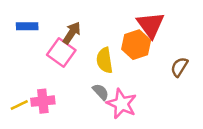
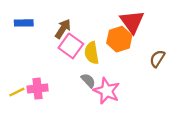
pink square: (61, 52) -> (71, 46), moved

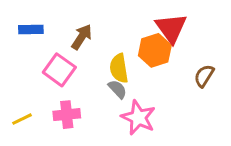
pink square: (71, 46) -> (59, 70), moved
gray semicircle: (88, 81) -> (117, 89), moved
pink cross: (38, 89) -> (67, 115), moved

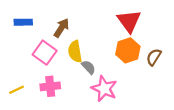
orange hexagon: (155, 50) -> (128, 50), moved
yellow semicircle: (119, 68) -> (75, 51), moved

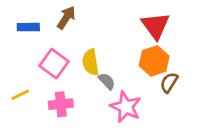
brown arrow: (61, 28) -> (66, 18), moved
brown semicircle: (154, 57) -> (169, 83), moved
yellow line: (16, 90) -> (20, 95), moved

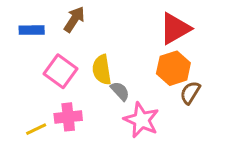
red triangle: (156, 26) -> (175, 29), turned 36
yellow line: (20, 95) -> (36, 129), moved

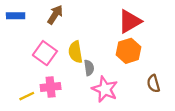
blue rectangle: (32, 30) -> (16, 16), moved
gray semicircle: (120, 91) -> (89, 68), turned 35
brown semicircle: (190, 93) -> (153, 84), moved, turned -48

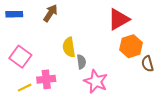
orange hexagon: (129, 51) -> (131, 46), moved
pink square: (45, 53) -> (20, 57), moved
brown semicircle: (153, 84) -> (147, 64), moved

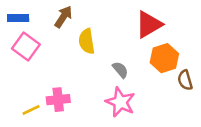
yellow semicircle: (69, 47) -> (87, 41), moved
pink square: (20, 57) -> (26, 46), moved
gray semicircle: (81, 62) -> (120, 70), moved, turned -32

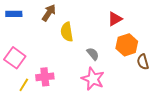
red triangle: (149, 24) -> (115, 19), size x0.7
pink square: (26, 46) -> (15, 58), moved
yellow line: (31, 110) -> (24, 85), turned -32

